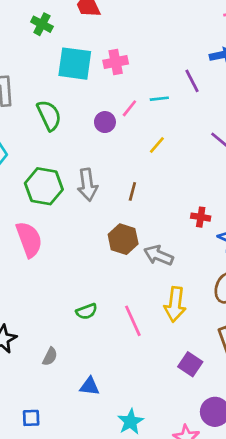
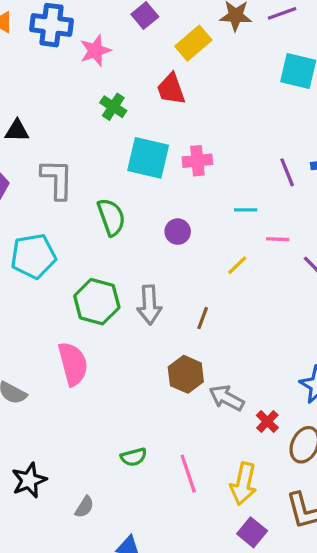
purple line: (192, 81) -> (287, 172), moved
pink line: (129, 108) -> (278, 239), moved, turned 48
red cross: (201, 217) -> (267, 421), moved, turned 30
yellow arrow: (175, 304) -> (243, 484), moved

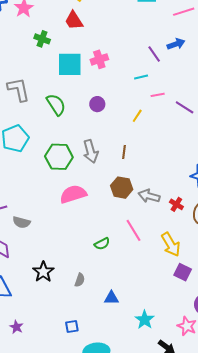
cyan line: (246, 210) -> (141, 77), moved
pink semicircle: (73, 364) -> (73, 194), moved, turned -80
pink line: (188, 474) -> (134, 230), moved
yellow arrow: (243, 484) -> (171, 245), turned -30

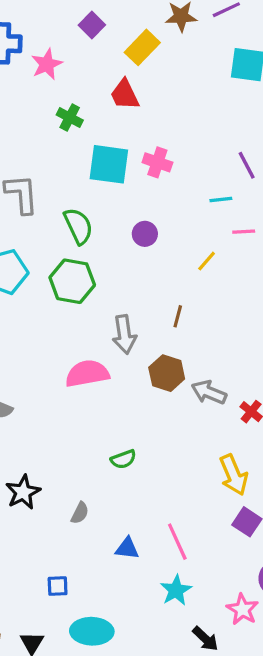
pink cross: (99, 59) -> (157, 162), turned 30
gray arrow: (91, 151) -> (124, 334), moved
green hexagon: (59, 157) -> (72, 281), moved
pink line: (134, 230) -> (177, 542), moved

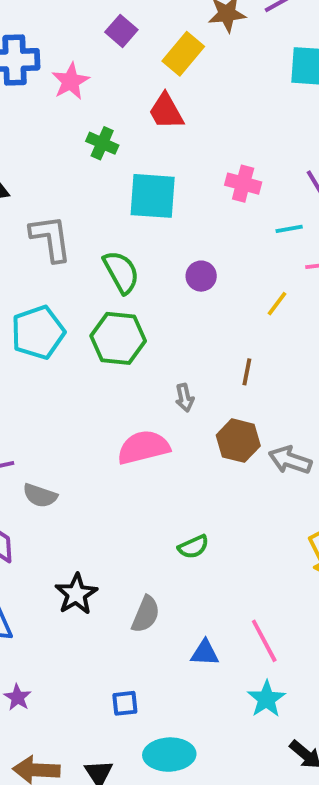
pink cross: (157, 162) -> (243, 184), moved
gray arrow: (124, 334) -> (185, 398), size x0.6
gray semicircle: (80, 513) -> (146, 614), size x1.4

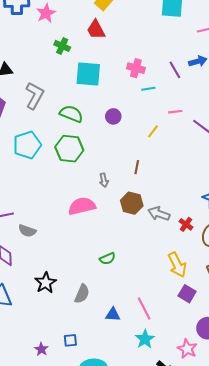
cyan line: (289, 229) -> (148, 89), moved
gray L-shape: (51, 238) -> (34, 96), turned 36
green semicircle: (121, 272) -> (71, 114), turned -40
purple star: (18, 697) -> (41, 349), moved

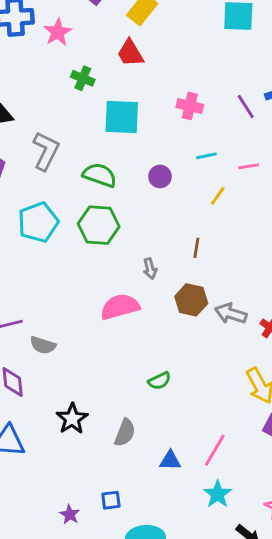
cyan line: (148, 89) -> (206, 156), moved
pink line: (144, 308) -> (215, 450), turned 60

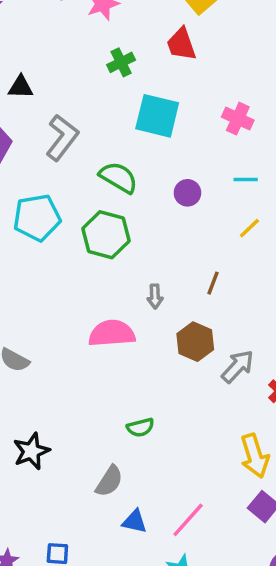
green cross: (83, 78) -> (121, 62), turned 30
gray arrow: (231, 314) -> (238, 366), turned 104
gray semicircle: (125, 433) -> (109, 481), moved

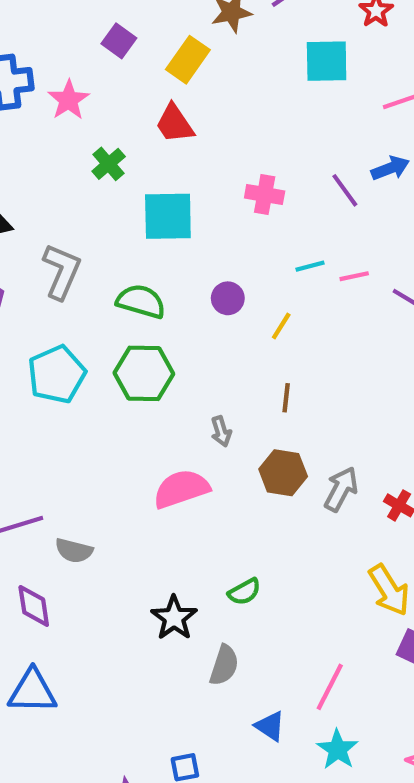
cyan line: (246, 180) -> (310, 266), moved
yellow line: (249, 228) -> (281, 326), moved
black star: (31, 451) -> (174, 618), moved
blue triangle: (135, 522) -> (270, 726), moved, turned 36

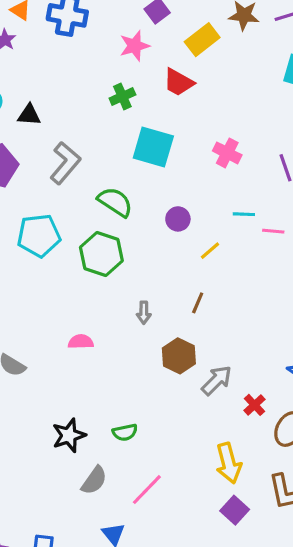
pink star: (69, 100) -> (135, 46), moved
red trapezoid: (175, 124) -> (179, 82), turned -44
pink semicircle: (181, 489) -> (81, 342), moved, size x0.6
pink line: (330, 687) -> (147, 490), moved

